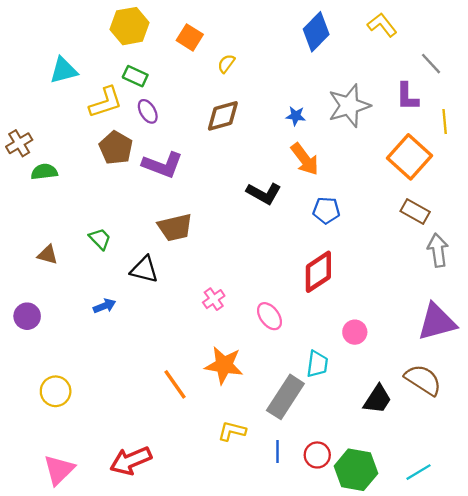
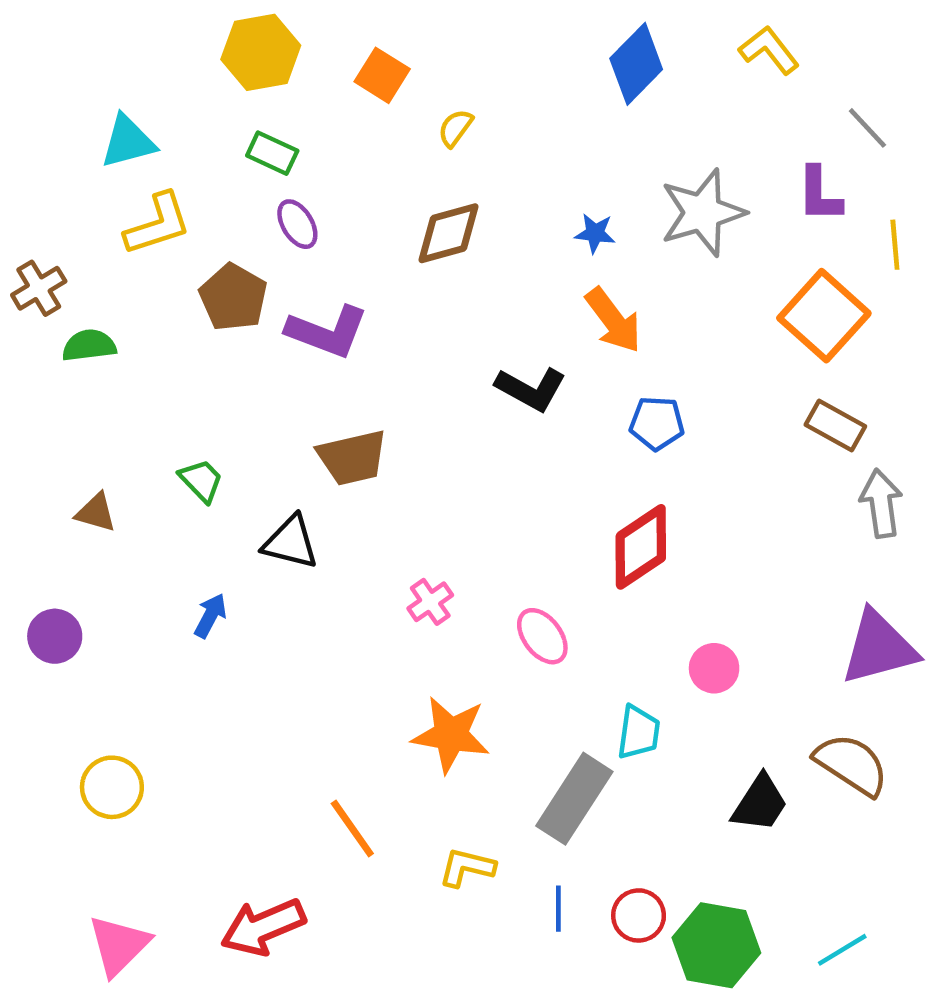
yellow L-shape: (106, 102) -> (158, 224), moved
blue arrow: (104, 306) -> (210, 616), turned -40
orange line: (175, 384) -> (352, 828), moved

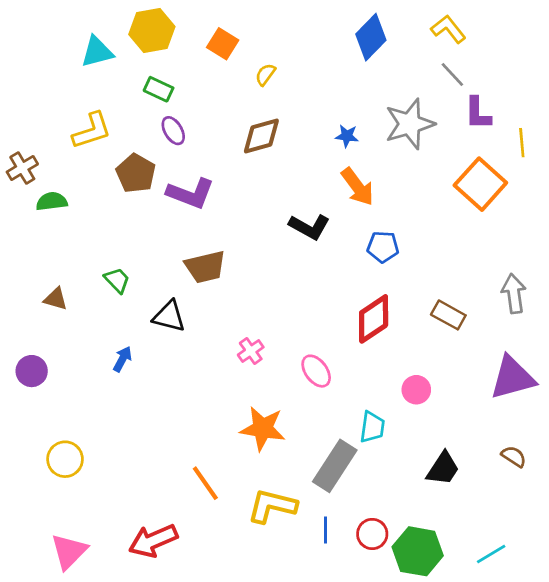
gray line: (867, 128) -> (452, 75), moved
cyan triangle: (128, 142) -> (97, 52), moved
brown rectangle: (835, 426) -> (448, 315), moved
brown semicircle: (851, 764) -> (514, 457), moved, size x0.6
yellow L-shape: (467, 867) -> (272, 506), size x1.5

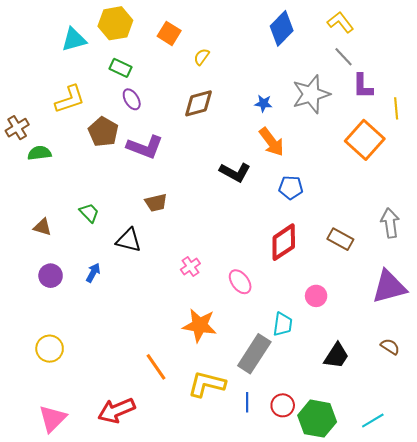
brown trapezoid: (205, 267) -> (156, 203), size x0.7
purple circle: (32, 371) -> (51, 276), moved

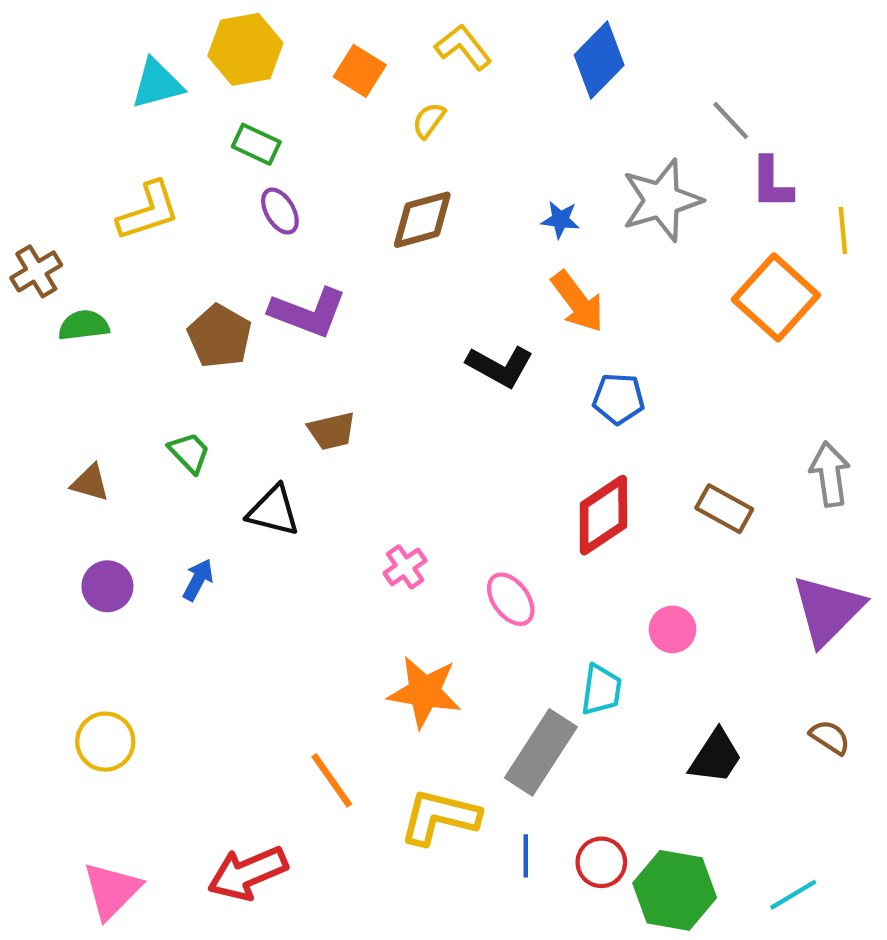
yellow L-shape: (340, 22) -> (463, 47), moved
brown pentagon: (103, 132) -> (220, 336), moved
purple triangle: (389, 287) -> (828, 610), turned -30

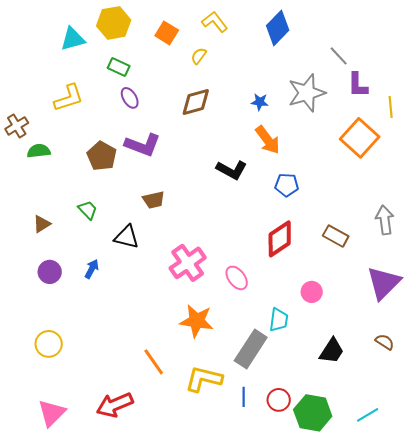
brown triangle: (90, 483) -> (42, 224), turned -48
pink cross: (405, 567) -> (188, 263), size x1.8

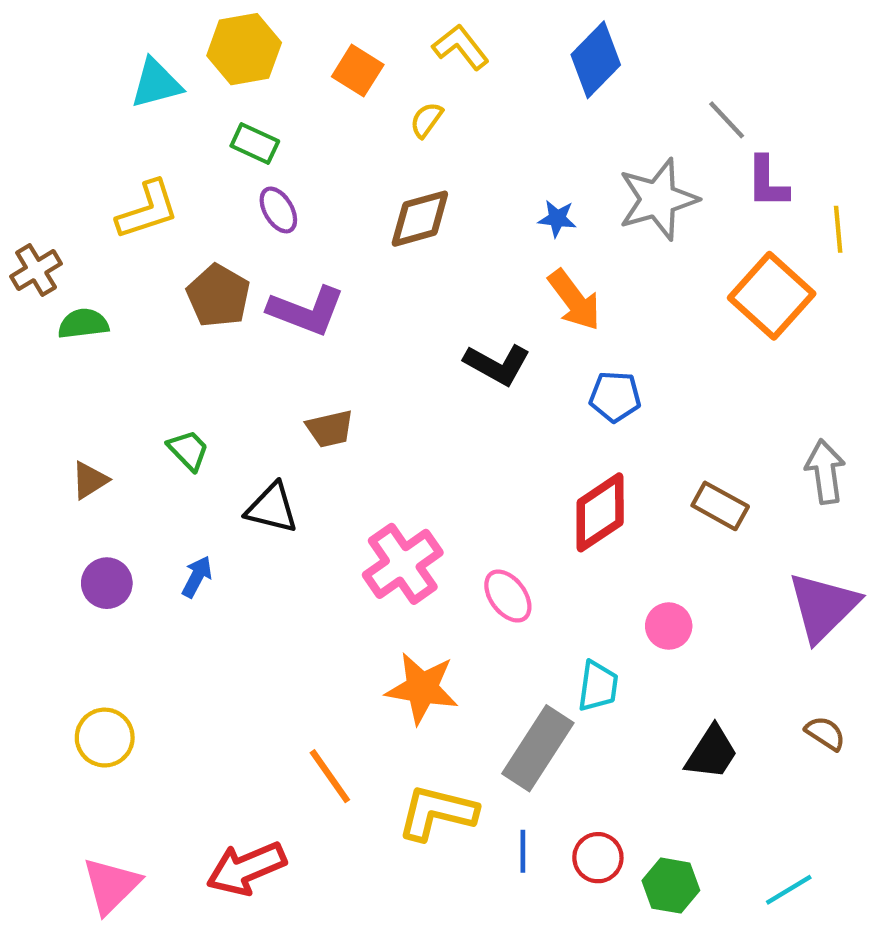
brown pentagon: (102, 156) -> (218, 296), moved
green hexagon: (313, 413) -> (671, 886), size x0.7

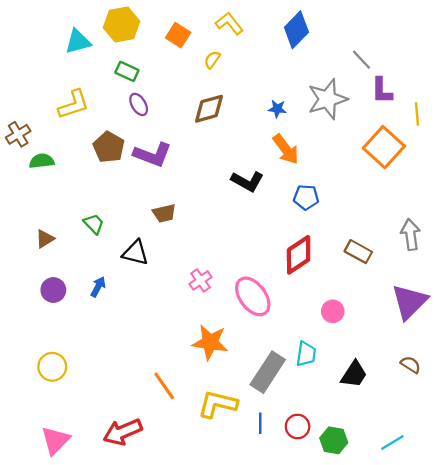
pink cross: (403, 564) -> (200, 280), size x0.6
pink ellipse: (508, 596) -> (253, 296), size x1.5
cyan trapezoid: (598, 686) -> (306, 354), moved

